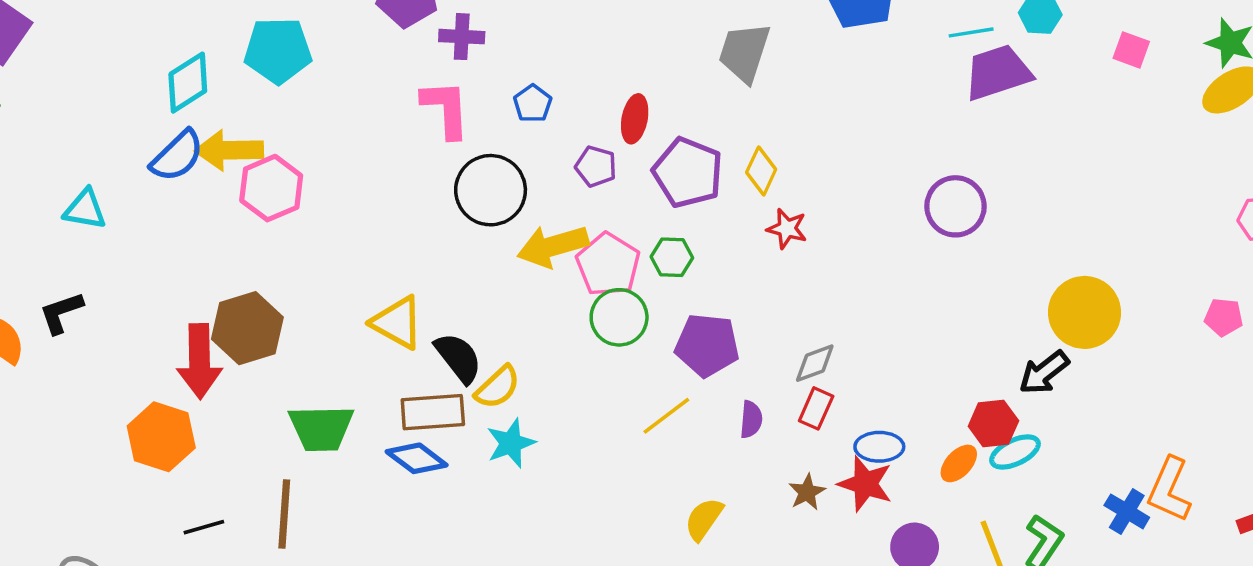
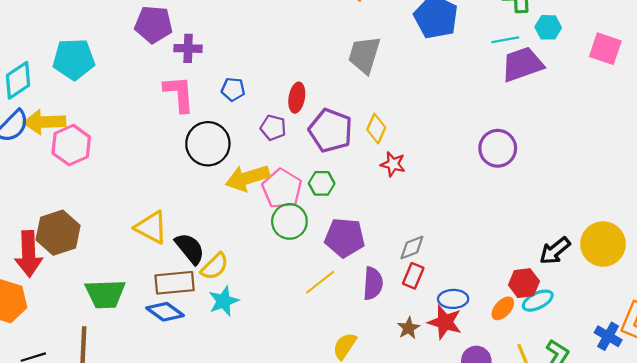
pink square: (1131, 50) -> (605, 49), size x1.4
blue pentagon: (533, 104) -> (233, 89), turned -30
yellow circle: (1085, 312) -> (603, 244), moved
purple semicircle: (751, 419) -> (373, 283), size x1.4

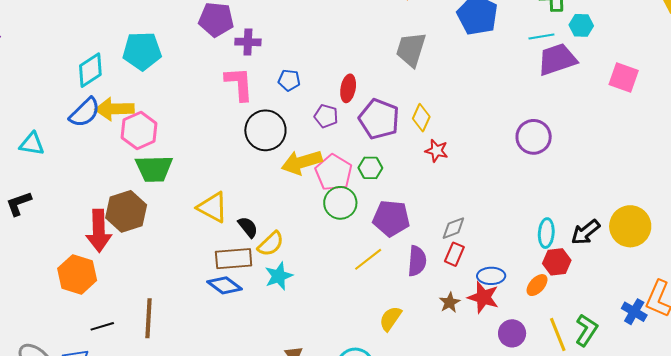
pink square: (605, 49) -> (624, 78), moved
black semicircle: (190, 249) -> (248, 227), size x0.7
green trapezoid: (105, 294) -> (154, 169), moved
cyan ellipse: (538, 301) -> (546, 233), moved, turned -60

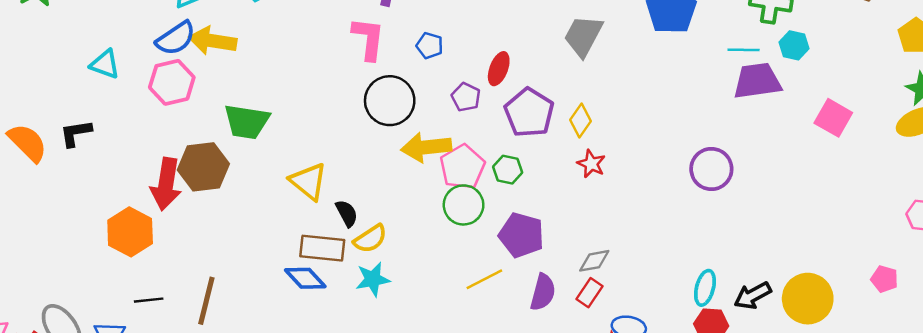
pink hexagon: (139, 130) -> (172, 82), moved

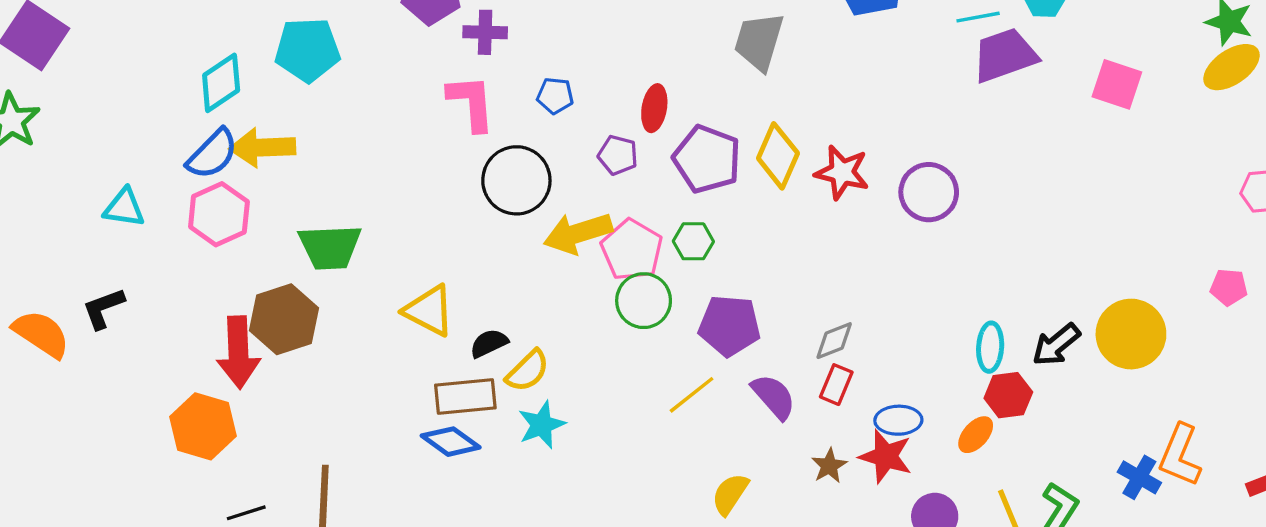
yellow diamond: (580, 120) -> (778, 156), size x1.4
red star: (591, 164) -> (842, 172), moved, size x1.4
purple circle: (711, 169) -> (929, 192), moved
black semicircle: (347, 213) -> (489, 343), turned -76
purple semicircle: (543, 292) -> (774, 397), turned -45

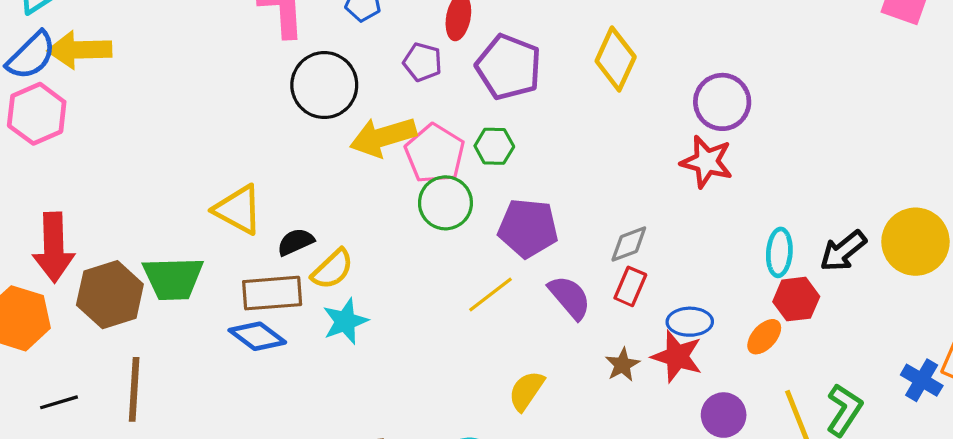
yellow diamond: (778, 156) -> (616, 59), moved
red star: (842, 172) -> (707, 162), moved
green trapezoid: (330, 247) -> (173, 278), moved
brown hexagon: (284, 319) -> (110, 295), moved

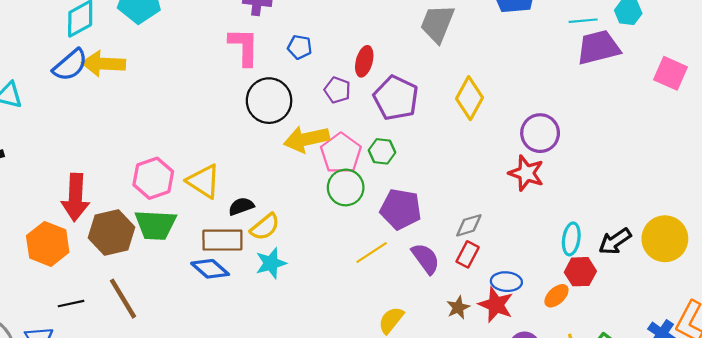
pink hexagon: (37, 114) -> (153, 178), moved
brown line: (134, 389) -> (123, 299), turned -39

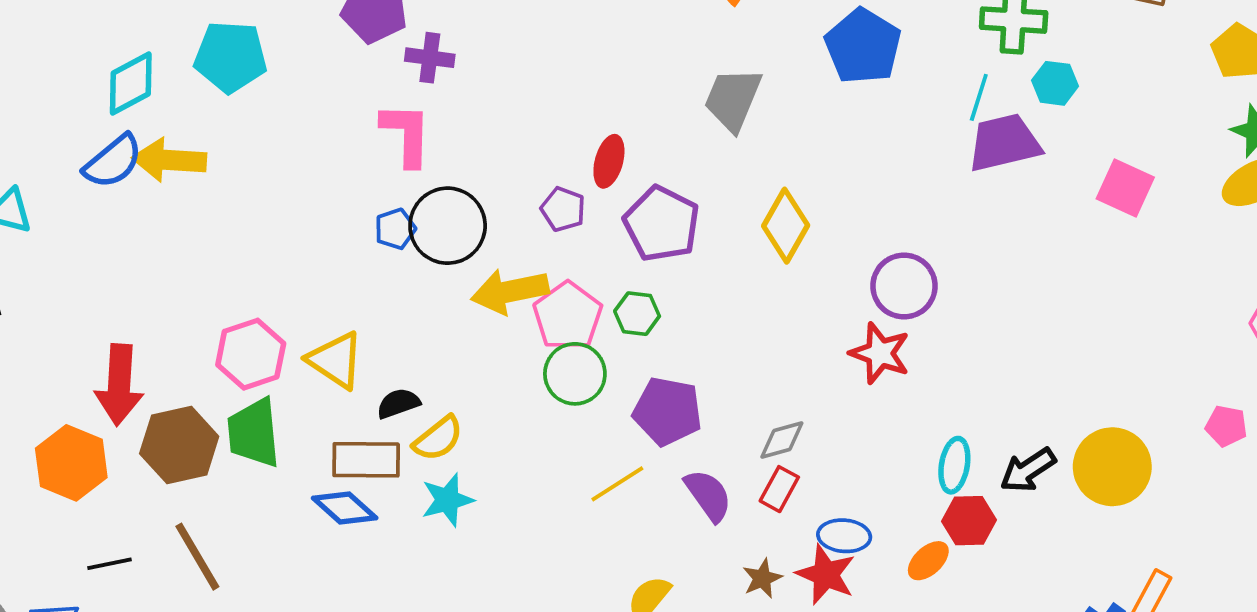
cyan line: (583, 21) -> (979, 97), turned -68
blue pentagon: (300, 47) -> (395, 229), moved, turned -30
green trapezoid: (156, 225) -> (254, 433), turned 81

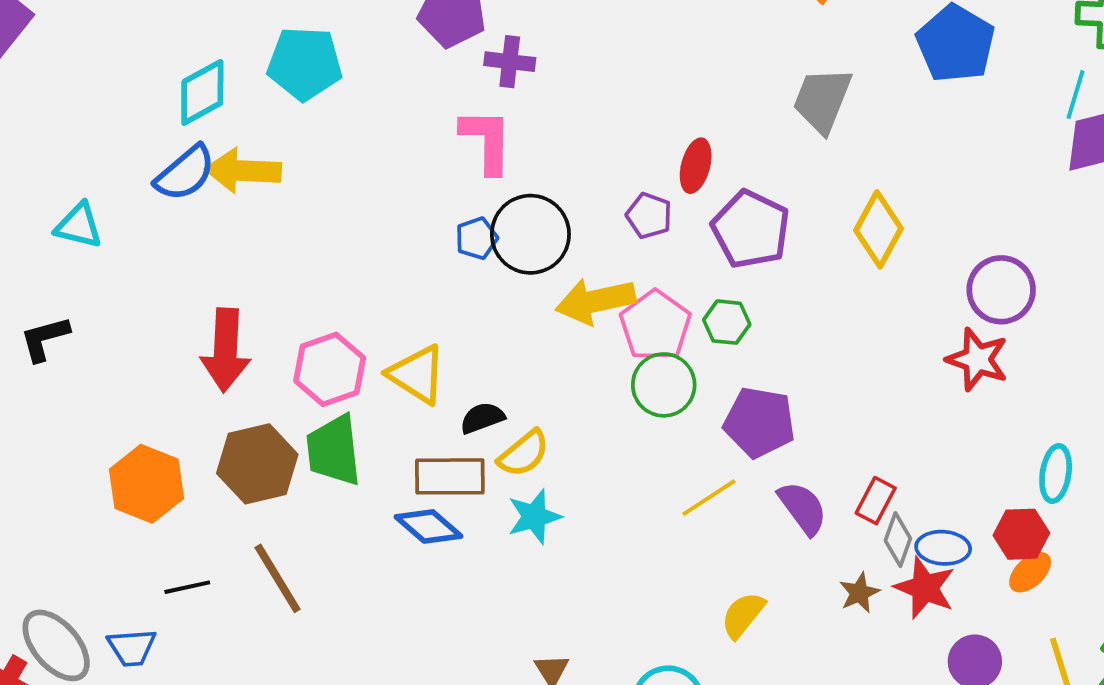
red arrow: (119, 385) -> (226, 350), moved
gray diamond: (782, 440) -> (898, 540), moved, turned -54
red hexagon: (969, 521) -> (1021, 534), moved

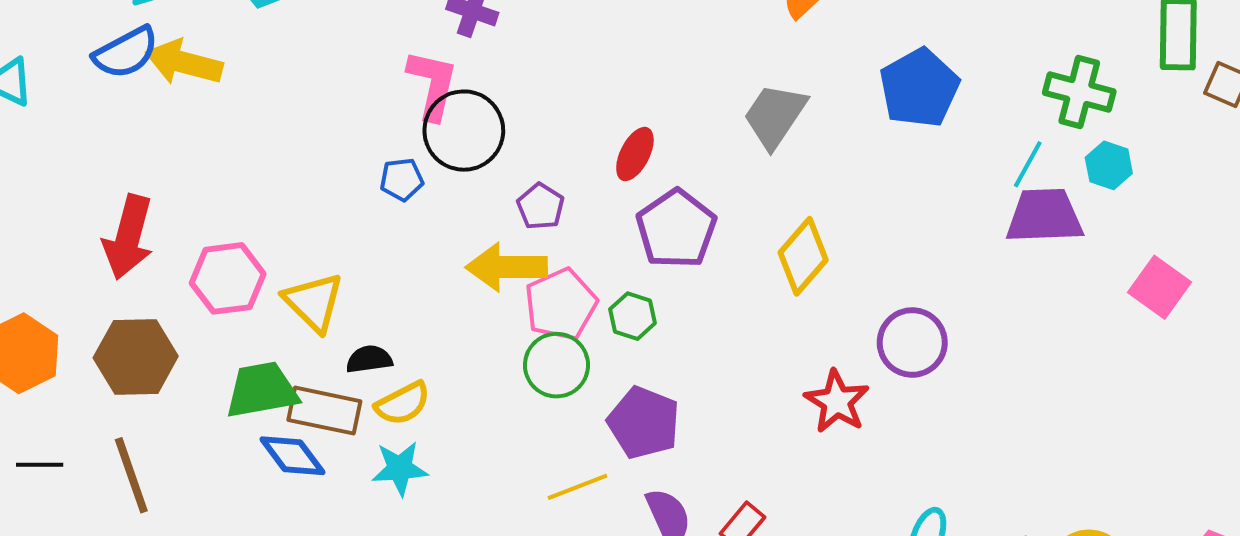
purple pentagon: (649, 216) -> (541, 206), moved
black circle: (530, 234) -> (464, 131), moved
red star: (977, 359) -> (837, 402), moved
green trapezoid: (334, 450) -> (262, 390), moved, turned 74

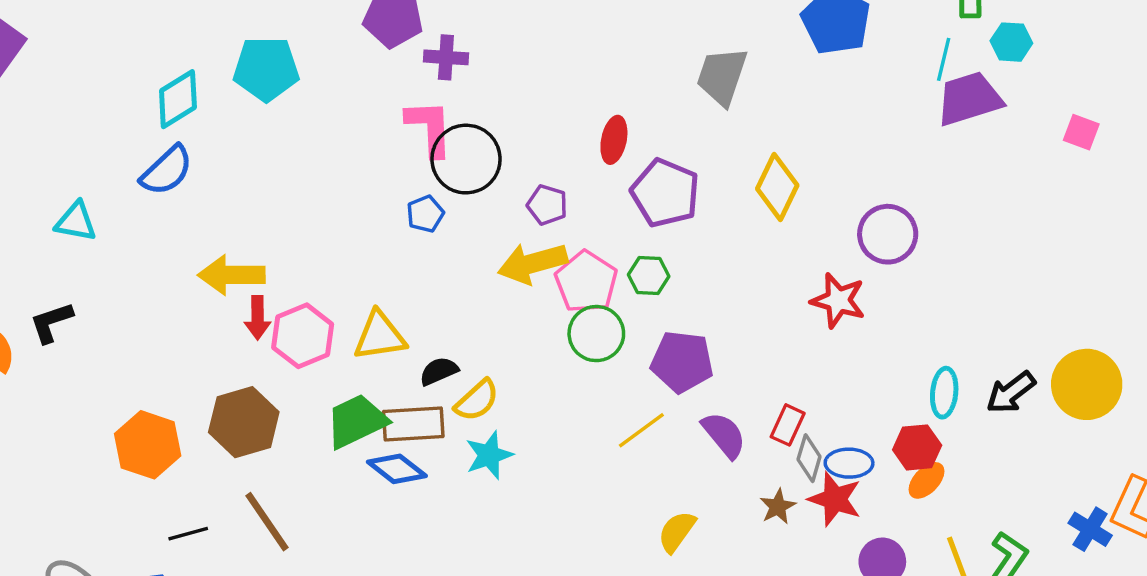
yellow arrow: (184, 62) -> (231, 275), moved
red arrow: (128, 237) -> (258, 318), moved, size x0.6
pink square: (1159, 287) -> (1081, 132), size x0.7
yellow triangle: (314, 302) -> (380, 336), turned -38

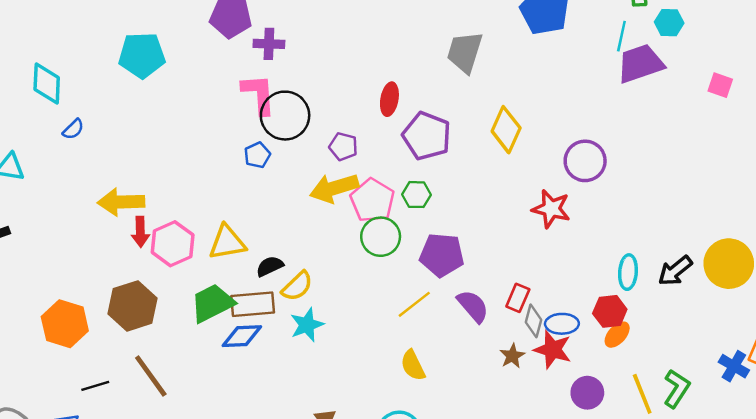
cyan diamond: (178, 99) -> (47, 84), moved, turned -54
blue semicircle: (167, 171) -> (73, 129), size x0.6
blue diamond: (397, 469) -> (242, 336), turned -39
yellow semicircle: (677, 532) -> (413, 365), moved, turned -60

